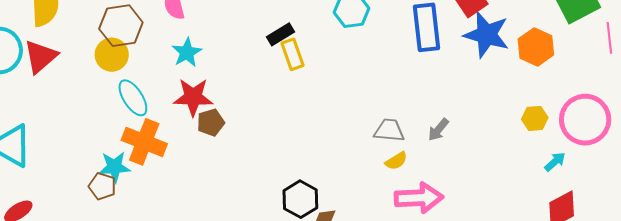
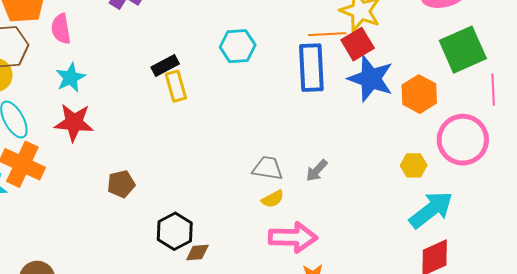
pink circle: (585, 120) -> (463, 140), moved
brown pentagon: (211, 122) -> (121, 184), moved
cyan arrow: (555, 162) -> (431, 210), size x2.0

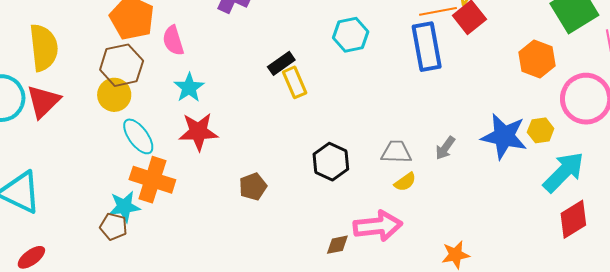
blue star: (371, 79) -> (504, 136), moved
black hexagon: (175, 231) -> (331, 162), moved
pink arrow: (293, 237) -> (378, 226), moved

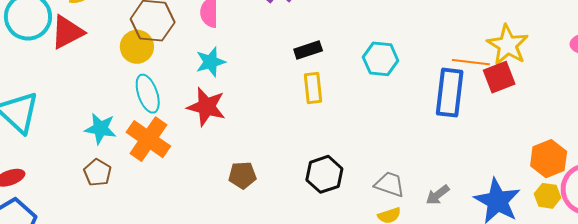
orange hexagon: (537, 59) -> (549, 159), moved
black rectangle: (281, 63) -> (308, 50), moved
yellow hexagon: (541, 130) -> (547, 196), moved
cyan star: (124, 207) -> (100, 129), moved

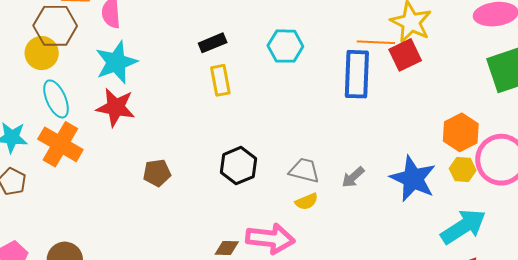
cyan star: (211, 62) -> (116, 62), size x1.4

